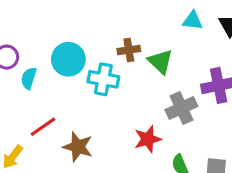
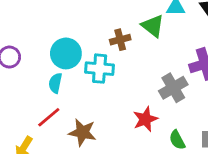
green triangle: (160, 62) -> (153, 26), moved
cyan semicircle: (29, 78) -> (55, 83), moved

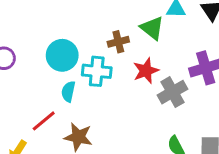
cyan semicircle: (55, 83) -> (68, 92), moved
red star: (145, 119) -> (146, 71), moved

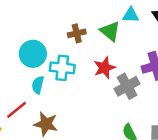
brown cross: (118, 42) -> (77, 33), moved

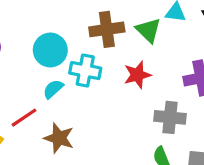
brown cross: (77, 33) -> (107, 29), size x1.5
cyan semicircle: (38, 85) -> (53, 89), turned 30
gray cross: (127, 86) -> (170, 117), moved, turned 30

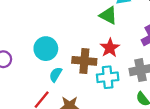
brown cross: (107, 29) -> (84, 61), moved, turned 30
cyan cross: (85, 71) -> (108, 77), moved

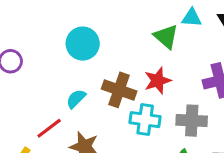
cyan circle: (46, 49) -> (83, 44), moved

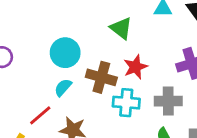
green triangle: (166, 36) -> (121, 28), moved
cyan circle: (83, 44) -> (65, 53), moved

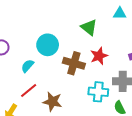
cyan semicircle: (63, 87) -> (27, 66), moved
cyan cross: (126, 103) -> (98, 92), moved

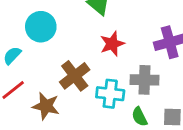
brown cross: (74, 63) -> (75, 76), moved, turned 35

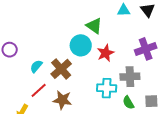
cyan circle: (41, 27) -> (81, 45), moved
brown cross: (75, 76) -> (61, 69), moved

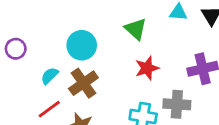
cyan circle: (81, 45) -> (82, 45), moved

